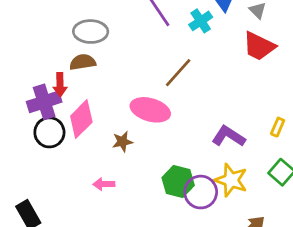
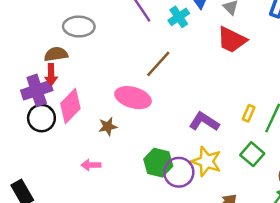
brown semicircle: (83, 62) -> (56, 54), moved

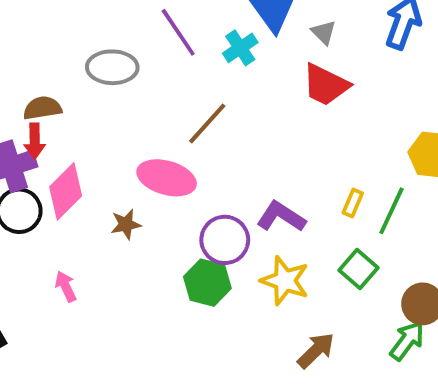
gray ellipse: (79, 27) -> (112, 67), moved
pink arrow: (91, 165) -> (66, 286), moved, turned 66
purple circle: (179, 172) -> (225, 240), moved

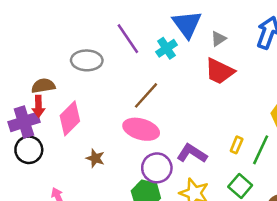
gray triangle: (324, 32) -> (218, 39), turned 42
pink ellipse: (167, 178) -> (141, 129), moved
pink diamond: (66, 191) -> (70, 118), moved
brown star: (126, 224) -> (95, 158), turned 30

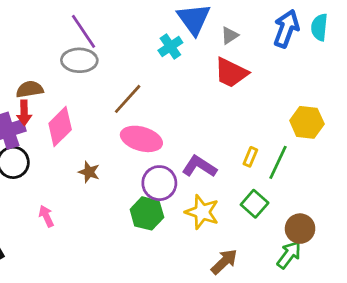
purple line: (128, 39) -> (83, 31), moved
brown line: (146, 95) -> (128, 99), moved

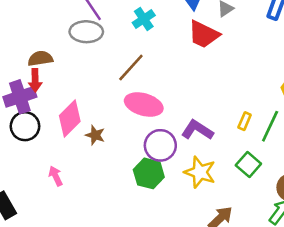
cyan cross: (170, 47) -> (144, 19), moved
red trapezoid: (231, 73) -> (204, 34), moved
pink diamond: (60, 127) -> (70, 119), moved

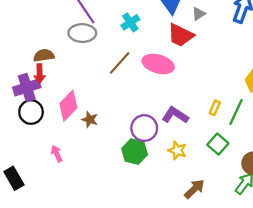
pink ellipse: (144, 105) -> (158, 64), moved
yellow star: (200, 172) -> (177, 150), size x0.7

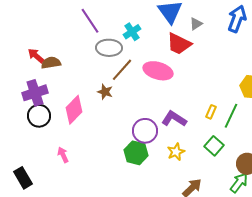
gray ellipse: (82, 33) -> (109, 48), moved
red arrow: (40, 74) -> (36, 56), moved, turned 132
brown star: (90, 120) -> (105, 92), moved
yellow star: (177, 150) -> (176, 152), turned 30

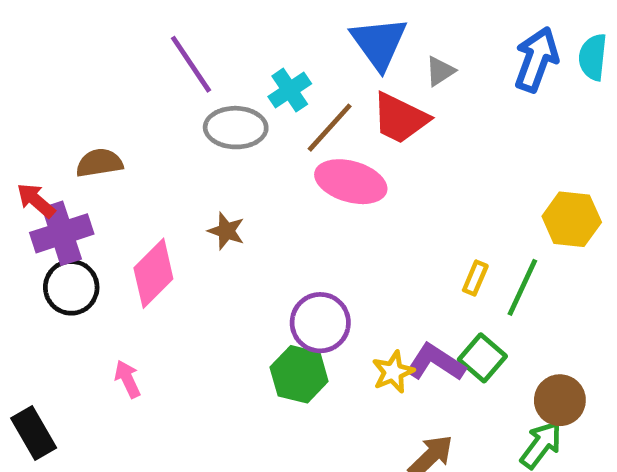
red arrow: (36, 56) -> (36, 200), moved
brown line: (122, 70) -> (330, 128), moved
purple L-shape: (174, 119) -> (435, 363), moved

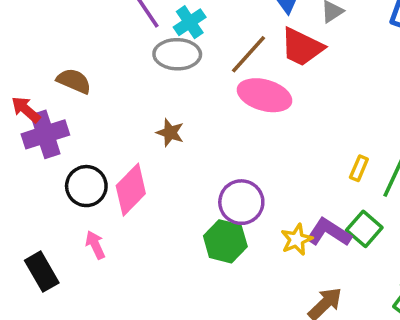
cyan cross: (290, 90) -> (190, 22), moved
brown semicircle: (99, 163) -> (74, 81), turned 32
pink diamond: (153, 273) -> (131, 190), moved
black circle: (71, 287) -> (86, 186), moved
black rectangle: (34, 433) -> (42, 272), moved

